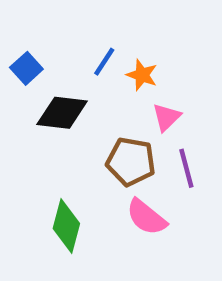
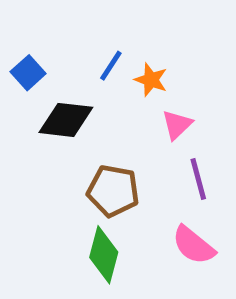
brown pentagon: (131, 162) -> (113, 191), moved
pink semicircle: (146, 217) -> (194, 245), moved
green diamond: (66, 226) -> (104, 255), moved

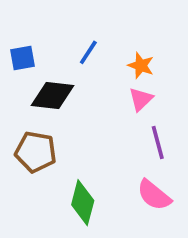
blue square: (28, 73) -> (23, 58), turned 32
orange star: (151, 80) -> (141, 65), moved
brown pentagon: (113, 191) -> (36, 152), moved

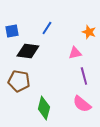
orange star: (141, 65) -> (89, 32), moved
pink triangle: (141, 99) -> (75, 53), turned 32

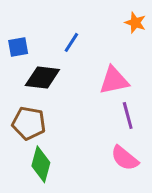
orange star: (89, 32) -> (135, 23), moved
pink triangle: (75, 53) -> (114, 81), size x1.5
green diamond: (44, 108) -> (41, 164), moved

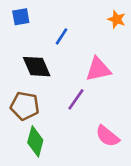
blue square: (18, 47) -> (21, 17), moved
black diamond: (42, 77) -> (37, 67), turned 60
purple line: (128, 116) -> (76, 99), moved, turned 50

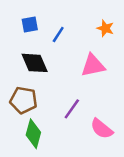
blue square: (21, 17) -> (30, 25), moved
orange star: (117, 19) -> (105, 28), moved
purple line: (76, 99) -> (72, 109), moved

